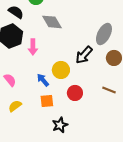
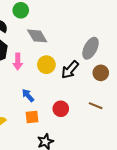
yellow circle: (61, 70) -> (46, 65), moved

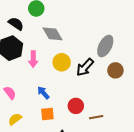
brown line: (96, 106) -> (96, 117), moved, turned -32

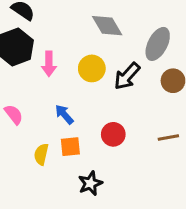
gray diamond: (52, 34) -> (107, 26), moved
brown line: (96, 117) -> (168, 137), moved
yellow semicircle: (15, 119) -> (41, 154), moved, turned -40

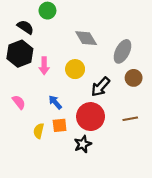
black arrow: (127, 76) -> (100, 87), moved
red circle: (113, 134) -> (91, 117), size x1.6
black star: (90, 183) -> (83, 144), moved

